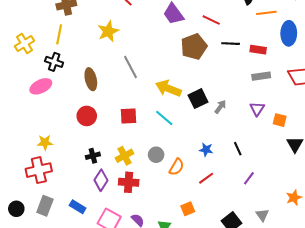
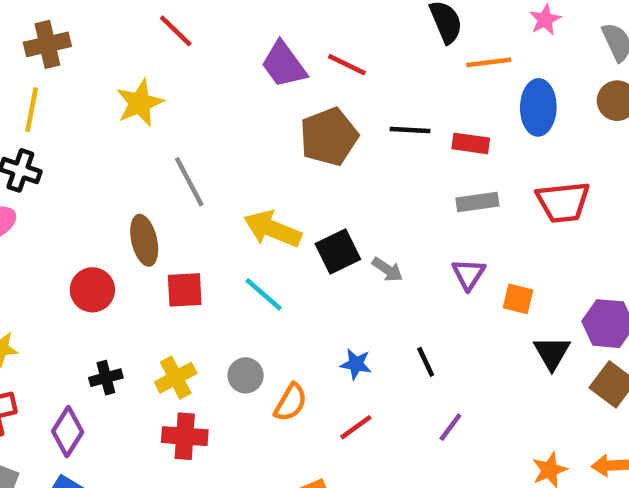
red line: (211, 20) -> (347, 65), moved
brown ellipse: (91, 79) -> (144, 240), moved
gray arrow: (220, 107) -> (387, 270), turned 88
purple diamond: (101, 180) -> (68, 432), moved

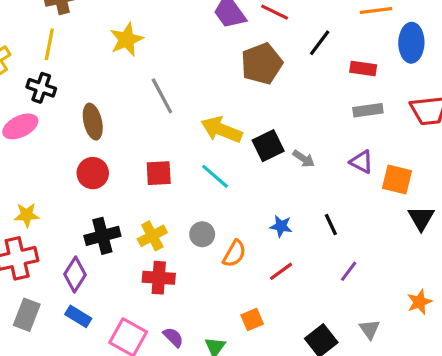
black line: (410, 130) -> (320, 43), moved, turned -56
brown ellipse: (144, 240) -> (93, 122), moved
purple triangle: (468, 274) -> (362, 162), turned -35
orange square: (518, 299) -> (397, 180), size x1.4
black cross: (106, 378) -> (102, 236), size x1.5

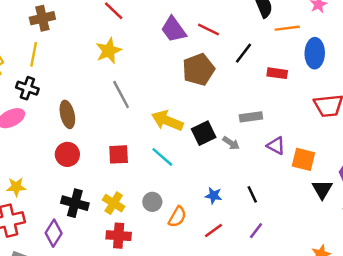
yellow star: (127, 40) -> (109, 51), moved
gray rectangle: (368, 110) -> (251, 117), moved
black cross: (102, 236) -> (75, 203), turned 30
yellow cross: (152, 236) -> (114, 203), turned -30
purple line: (349, 271) -> (256, 231), moved

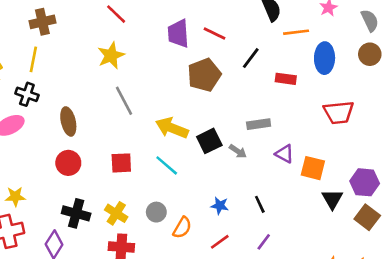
purple trapezoid: (174, 29) -> (178, 33), turned 32

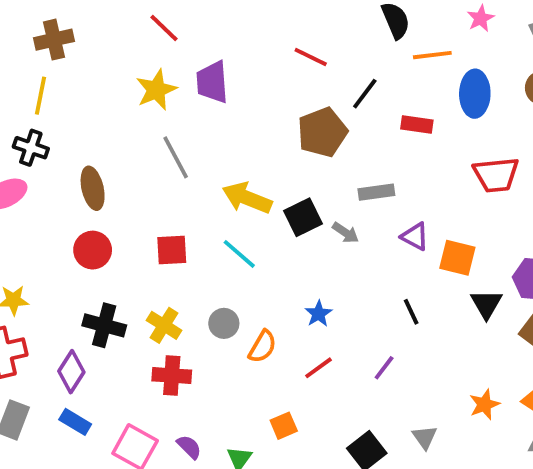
purple trapezoid: (178, 33) -> (212, 82), moved
brown pentagon: (204, 75) -> (322, 132), moved
black line: (260, 204) -> (411, 312), moved
blue star: (220, 206) -> (318, 314), turned 30

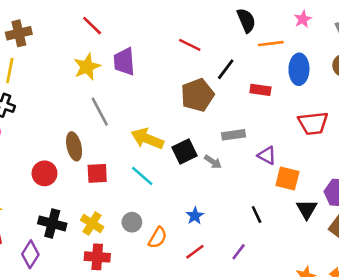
brown ellipse: (93, 188) -> (74, 146), moved
purple triangle: (415, 237) -> (267, 155), moved

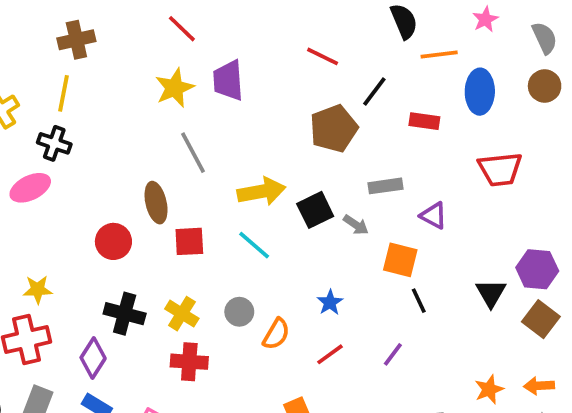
yellow arrow: (147, 139) -> (261, 191), turned 148
orange square: (287, 178) -> (400, 260), moved

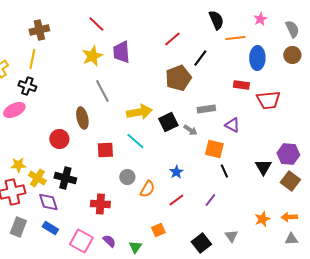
red line: (323, 56) -> (172, 39), turned -66
red rectangle: (424, 121) -> (241, 85), moved
red square: (189, 241) -> (105, 150), moved
yellow cross: (182, 314) -> (37, 178), moved
purple diamond: (93, 358) -> (48, 202), turned -50

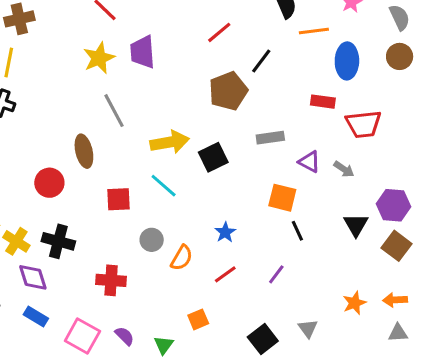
gray arrow: (190, 130) -> (344, 169), moved

